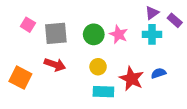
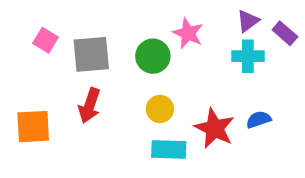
pink star: (119, 34) -> (188, 33), moved
red arrow: (55, 65) -> (89, 105), turned 90
orange square: (20, 78) -> (33, 127), turned -30

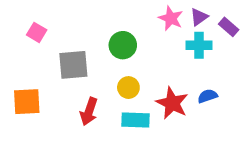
pink star: (188, 33) -> (171, 18), moved
gray square: (91, 54) -> (73, 65), moved
red arrow: (89, 105) -> (89, 112), moved

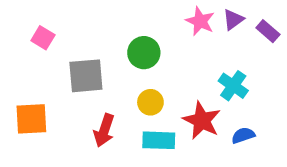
cyan cross: (199, 45) -> (233, 86), moved, turned 35
blue semicircle: (207, 96) -> (243, 135), moved

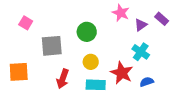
purple triangle: (233, 20) -> (141, 25), moved

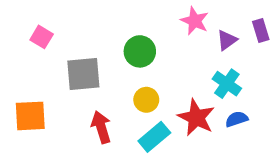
purple rectangle: (162, 19) -> (261, 30), turned 32
red arrow: (63, 79) -> (101, 127), turned 144
blue semicircle: (147, 82) -> (237, 119), moved
cyan rectangle: (96, 85) -> (154, 137), turned -42

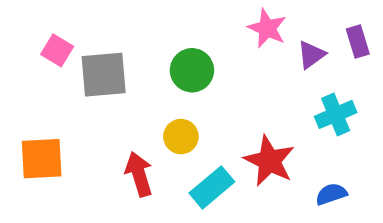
gray square: (83, 74) -> (104, 75), moved
cyan cross: (227, 84) -> (336, 114), moved, turned 32
yellow circle: (146, 100) -> (181, 137), moved
blue semicircle: (237, 119) -> (331, 194), moved

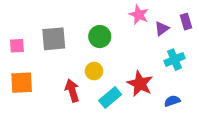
pink square: (57, 50) -> (17, 46), moved, turned -35

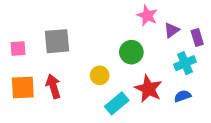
purple rectangle: (186, 22) -> (197, 38), moved
green circle: (100, 37) -> (131, 52), moved
red arrow: (72, 91) -> (53, 86), moved
blue semicircle: (172, 101) -> (183, 96), moved

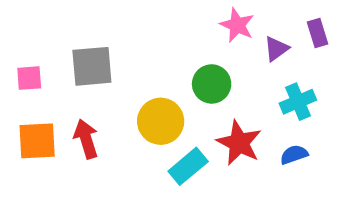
purple rectangle: (197, 38) -> (318, 33), moved
yellow circle: (100, 75) -> (161, 121), size x1.5

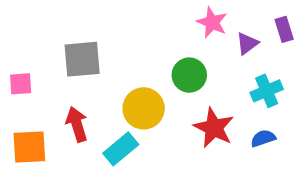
pink square: (29, 78) -> (21, 84), moved
orange square: (37, 141) -> (29, 147), moved
cyan rectangle: (188, 166) -> (121, 149), moved

